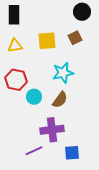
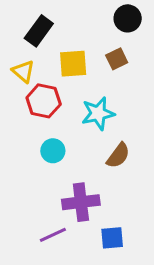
black rectangle: (14, 15) -> (39, 31), moved, turned 36
yellow triangle: (15, 46) -> (23, 71), turned 49
red hexagon: (16, 80) -> (44, 101), moved
brown semicircle: (60, 100) -> (118, 155), moved

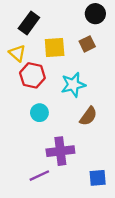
blue square: (112, 238) -> (98, 178), moved

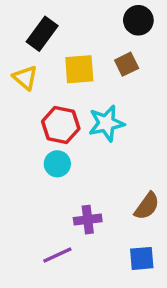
red hexagon: (32, 75) -> (61, 125), moved
brown semicircle: (88, 116) -> (147, 206), moved
purple cross: (60, 151) -> (88, 220), size x0.7

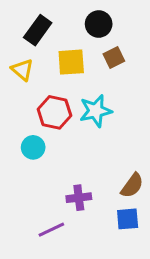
black circle: (138, 20) -> (99, 24), moved
cyan circle: (57, 164) -> (33, 147), moved
blue square: (142, 258) -> (128, 219), moved

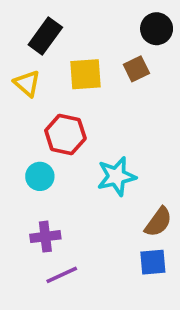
black circle: (99, 24) -> (157, 29), moved
cyan star: (96, 111) -> (116, 176), moved
purple cross: (79, 198) -> (45, 237), moved

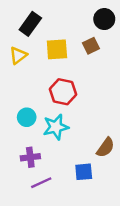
yellow triangle: (27, 83) -> (18, 55), turned 42
red hexagon: (65, 134) -> (63, 92), moved
cyan star: (116, 176) -> (56, 127), moved
blue square: (153, 262) -> (84, 172), moved

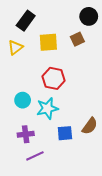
blue square: (84, 172) -> (65, 133), moved

